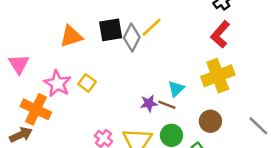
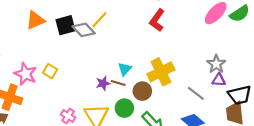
orange triangle: (71, 36) -> (35, 20), moved
gray diamond: (132, 38) -> (84, 30), turned -65
yellow cross: (218, 76) -> (161, 72), moved
brown circle: (210, 121) -> (142, 91), moved

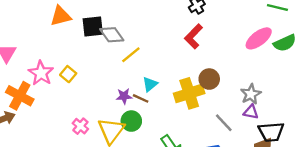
yellow line: (99, 20) -> (131, 55), moved
brown circle: (142, 91) -> (209, 79), moved
green circle: (124, 108) -> (131, 121), moved

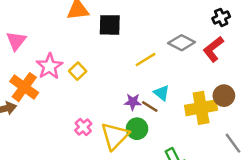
gray diamond: (112, 35) -> (182, 43), moved, turned -35
cyan triangle: (150, 84) -> (162, 93), turned -49

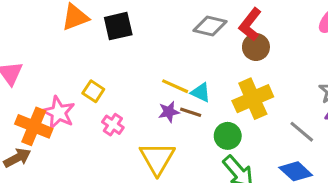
yellow line: (146, 60) -> (175, 86), moved, turned 70
pink star: (49, 66) -> (59, 113), moved
brown circle: (224, 96) -> (256, 47), moved
pink cross: (83, 127) -> (113, 125), moved
green circle: (137, 129) -> (228, 136), moved

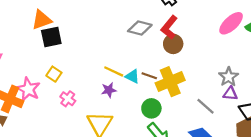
black square: (118, 26) -> (51, 37), moved
brown line: (191, 112) -> (149, 76), moved

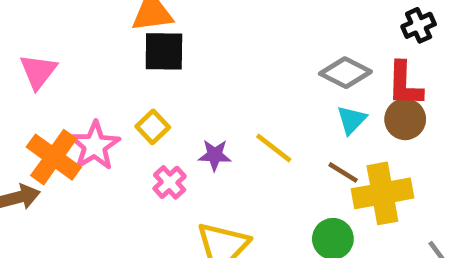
red L-shape: (169, 27) -> (405, 84), turned -50
cyan triangle: (132, 76) -> (352, 120), moved, turned 35
purple star: (109, 90) -> (215, 155), moved

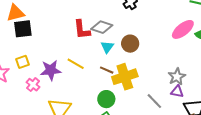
red L-shape: (405, 84) -> (82, 30), moved
yellow square: (153, 127) -> (23, 62), turned 32
purple star: (215, 155) -> (51, 70), size x1.5

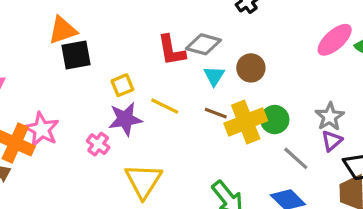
yellow square: (23, 62) -> (122, 85), moved
purple triangle: (177, 92) -> (332, 141), turned -48
green circle: (106, 99) -> (275, 120), moved

